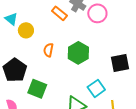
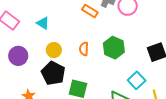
yellow circle: (26, 30) -> (54, 50), moved

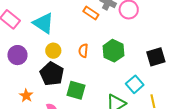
cyan triangle: (43, 23) -> (43, 23), size x1.6

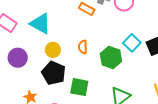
green hexagon: (113, 51) -> (111, 57), moved
cyan square: (135, 84) -> (132, 43), moved

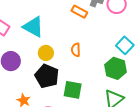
green hexagon: (111, 57) -> (116, 68), moved

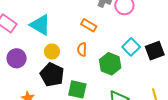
orange rectangle: (79, 12) -> (89, 25), moved
green hexagon: (116, 68) -> (110, 64), moved

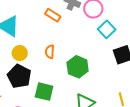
orange rectangle: (89, 25) -> (53, 15), moved
cyan square: (131, 47) -> (107, 29), moved

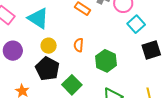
green square: (44, 92) -> (72, 85), turned 30

